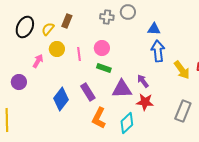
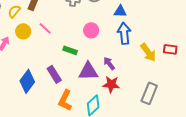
pink circle: (102, 48) -> (91, 30), moved
pink line: (79, 54) -> (45, 28), moved, turned -40

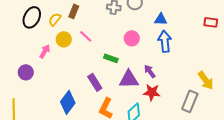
red rectangle: (170, 49) -> (211, 22), moved
yellow arrow: (148, 52) -> (206, 80), moved
blue diamond: (27, 81) -> (68, 102), moved

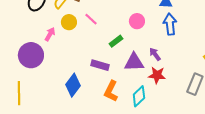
green rectangle: (111, 58) -> (116, 41), turned -56
purple circle: (26, 72) -> (31, 55), size x1.6
purple rectangle: (95, 82) -> (100, 65), turned -42

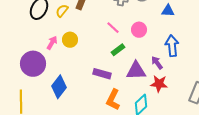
pink line: (91, 19) -> (113, 28), moved
yellow circle: (69, 22) -> (70, 40), moved
blue arrow: (170, 24) -> (172, 46), moved
blue diamond: (73, 85) -> (59, 87), moved

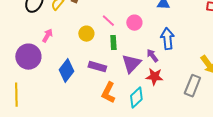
yellow circle: (70, 40) -> (86, 34), moved
green rectangle: (118, 50) -> (113, 43), turned -56
purple triangle: (136, 71) -> (131, 64), turned -45
blue diamond: (59, 87) -> (66, 71), moved

